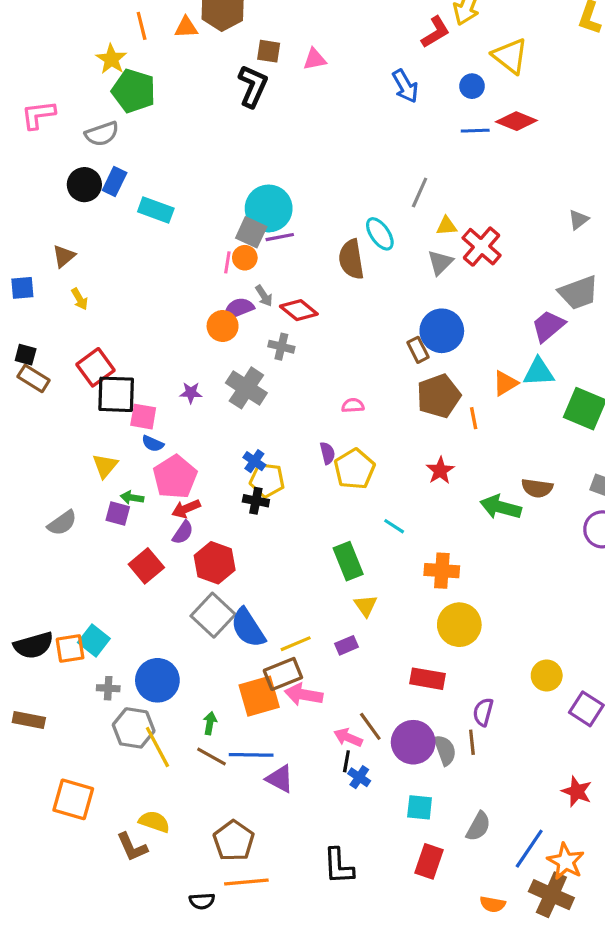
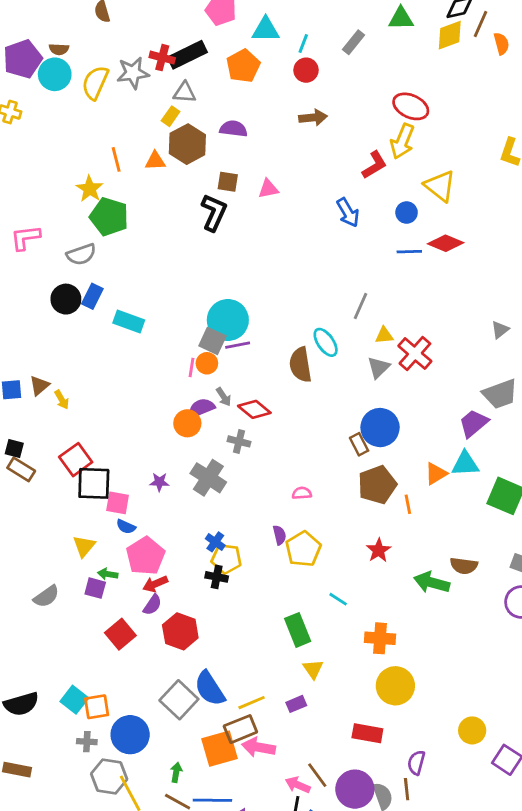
brown triangle: (64, 256) -> (39, 386), moved
gray square: (213, 615) -> (179, 700), moved
orange square: (70, 648) -> (97, 707), moved

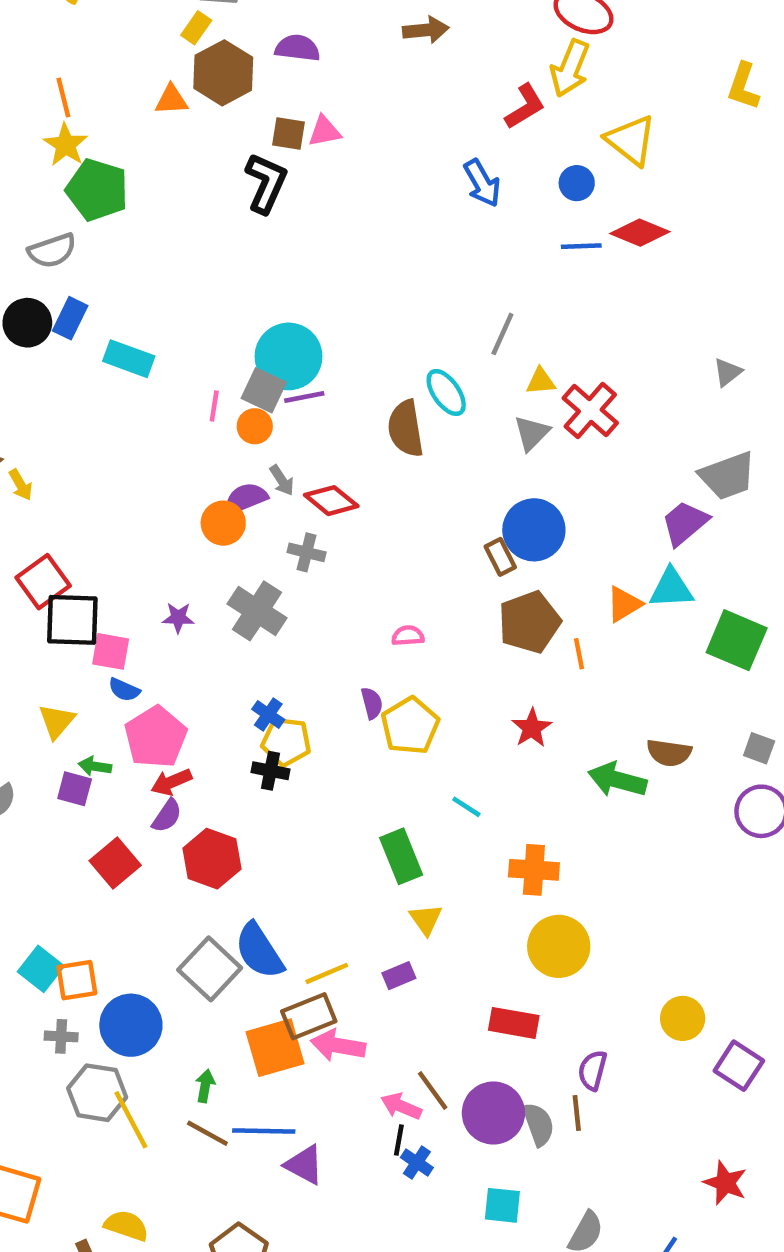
orange line: (116, 159) -> (63, 98), moved
pink triangle: (268, 189) -> (325, 131), moved
pink line: (192, 367) -> (214, 406), moved

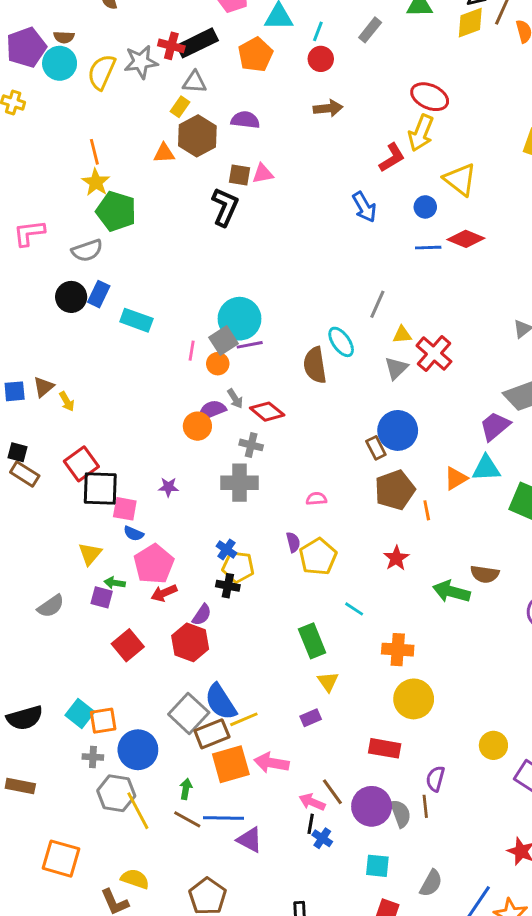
gray square: (264, 390) -> (224, 340), turned 32
gray cross: (257, 611) -> (239, 483), moved, turned -33
purple semicircle: (167, 816) -> (202, 615), moved
yellow line: (327, 973) -> (244, 719), moved
brown rectangle: (309, 1016) -> (212, 734), moved

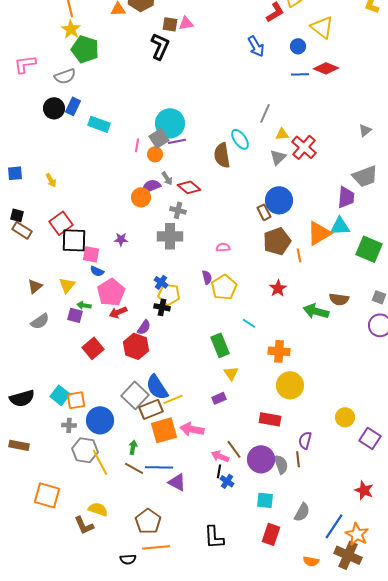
brown triangle: (44, 387) -> (35, 286), moved
purple trapezoid: (495, 426) -> (346, 197), turned 135
orange triangle: (456, 478) -> (319, 233), size x1.5

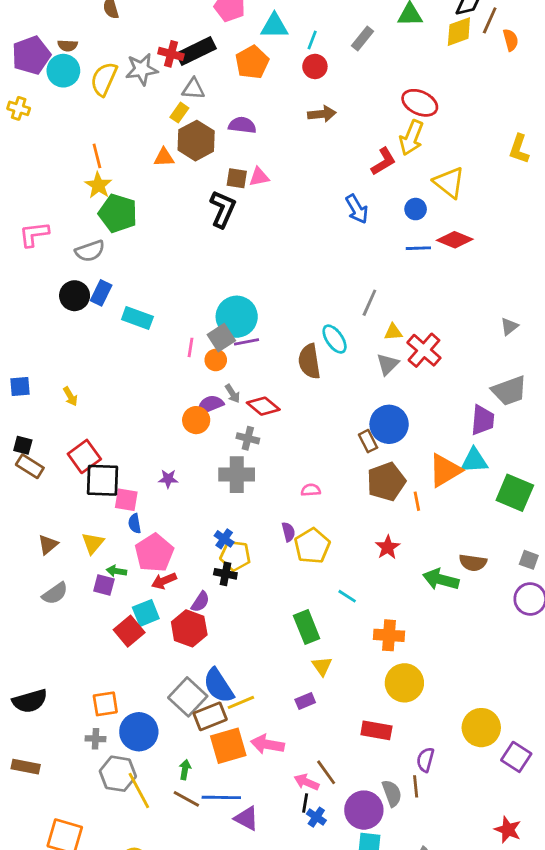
blue semicircle: (97, 271) -> (135, 524), turned 56
cyan square: (60, 395) -> (146, 613), moved, turned 30
yellow circle: (345, 417) -> (481, 728), size x1.4
purple circle: (261, 459) -> (364, 810), moved

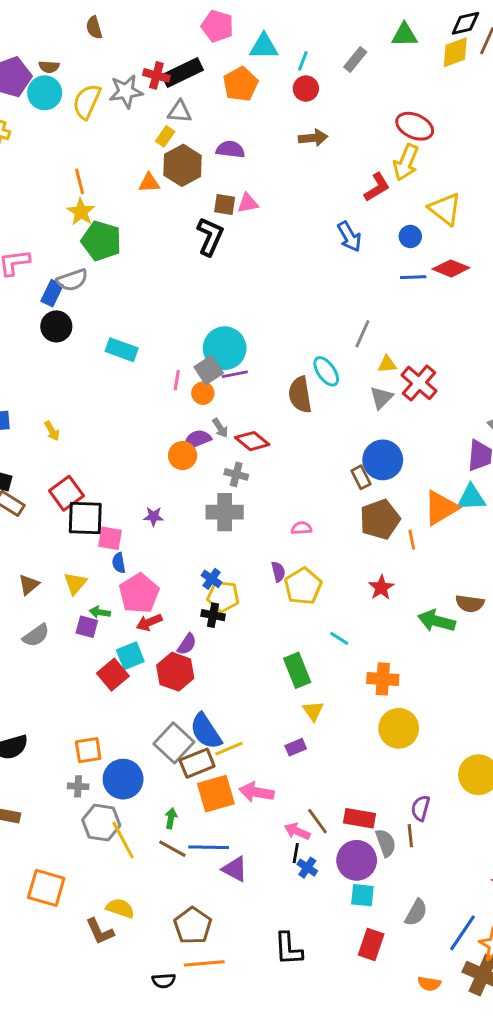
blue rectangle: (101, 293) -> (52, 293), moved
red rectangle: (376, 730) -> (360, 818), moved

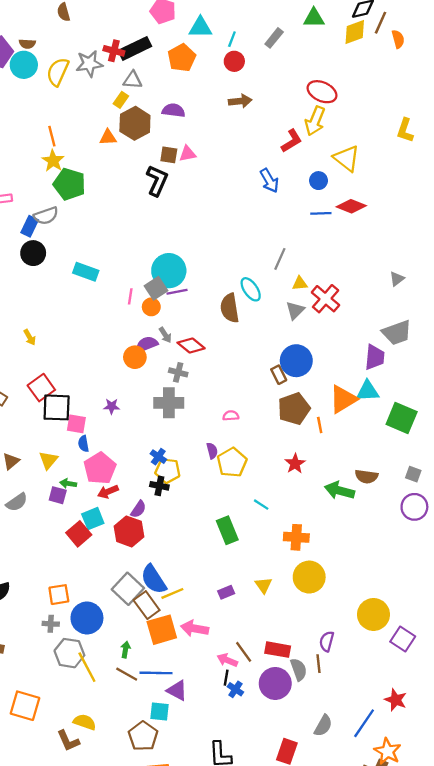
yellow triangle: (313, 711) -> (264, 585), moved
brown rectangle: (197, 763) -> (147, 605), turned 76
cyan square: (362, 895) -> (159, 712), moved
blue line: (463, 933) -> (364, 723), moved

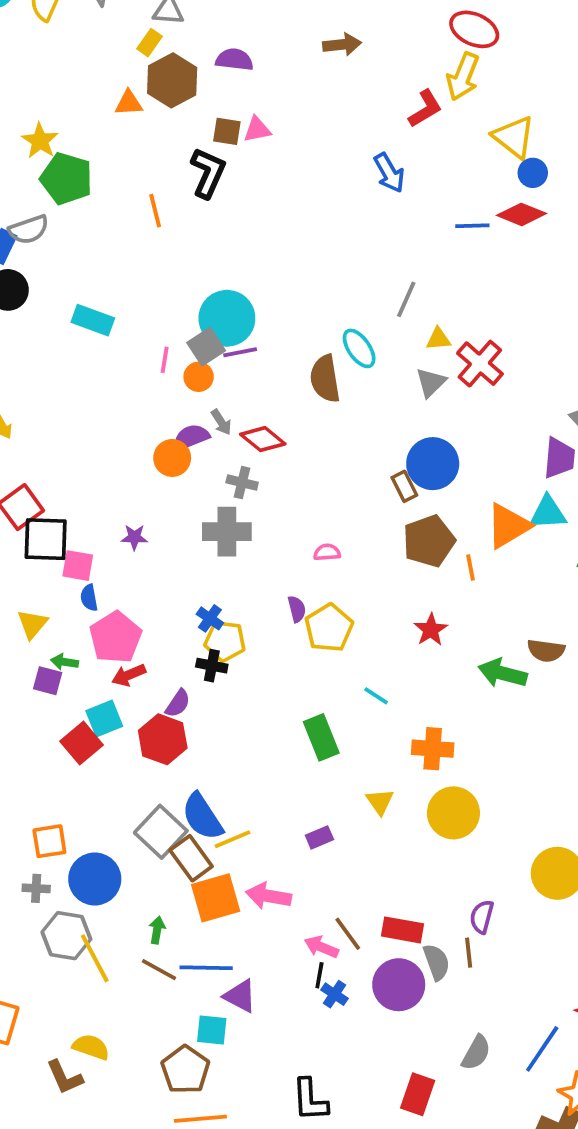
orange line: (52, 136) -> (155, 211), moved
blue circle: (319, 181) -> (533, 173), moved
yellow triangle: (264, 585) -> (380, 802), moved

